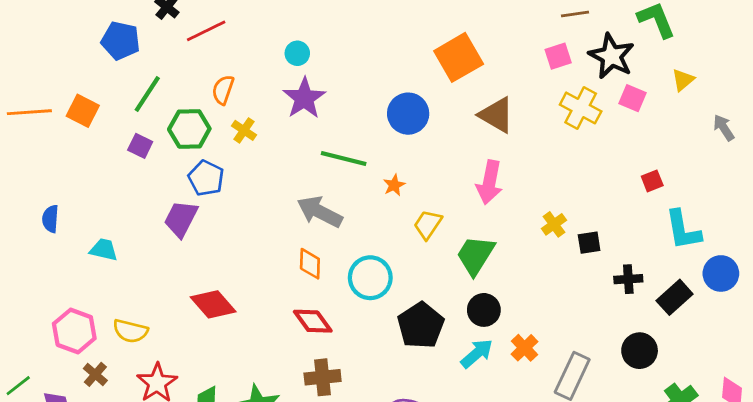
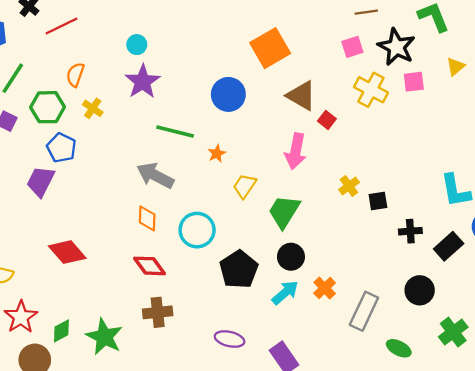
pink square: (633, 98) -> (414, 82), turned -30
red square: (652, 181) -> (327, 120), moved, turned -30

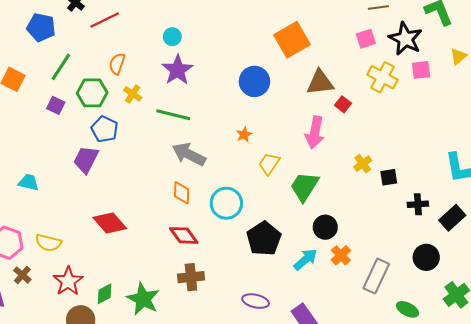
brown triangle: (301, 96) -> (320, 82), turned -36
green line: (175, 132) -> (173, 115), moved
black circle: (291, 257) -> (325, 227), moved

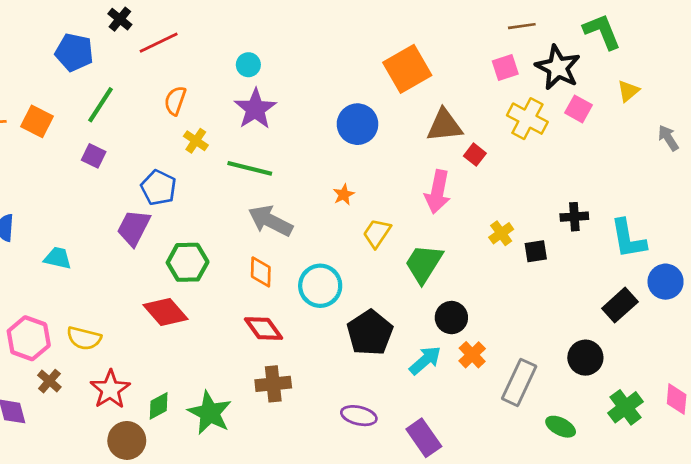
pink square: (421, 70) -> (579, 109), turned 36
green hexagon: (92, 93) -> (188, 262), moved
black cross: (418, 204) -> (574, 217), moved

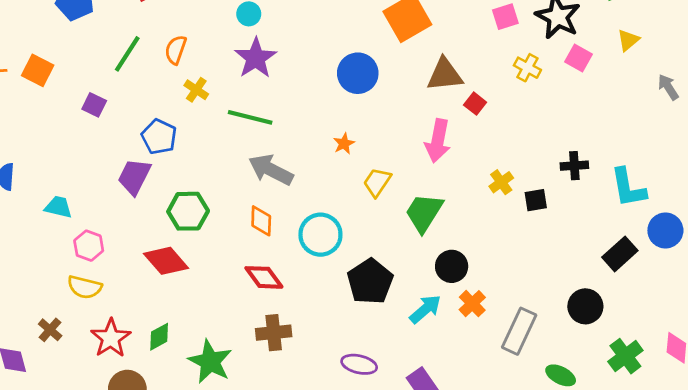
green line: (101, 105) -> (127, 54), moved
yellow cross: (527, 119) -> (527, 68), size x0.7
pink hexagon: (29, 338) -> (89, 246), moved, size x0.7
green diamond: (159, 406) -> (159, 337), moved

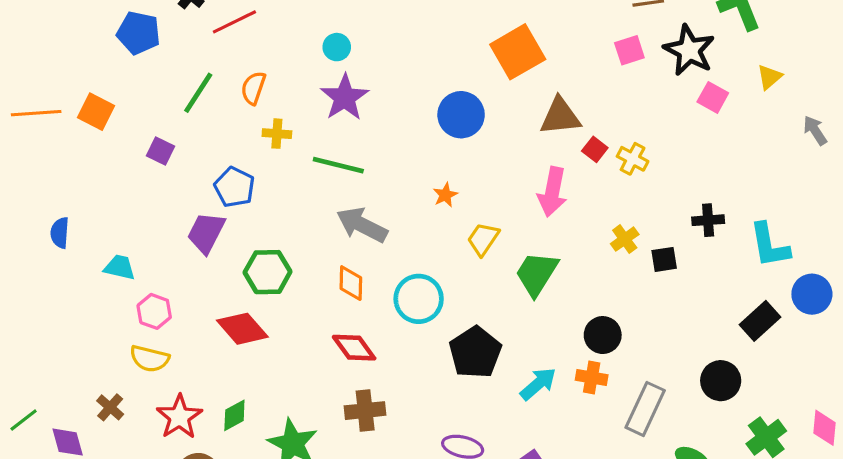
yellow cross: (527, 68) -> (633, 159), moved
yellow cross: (196, 90) -> (277, 134), turned -30
black circle: (452, 266) -> (603, 335), moved
orange cross: (472, 304) -> (592, 378), turned -36

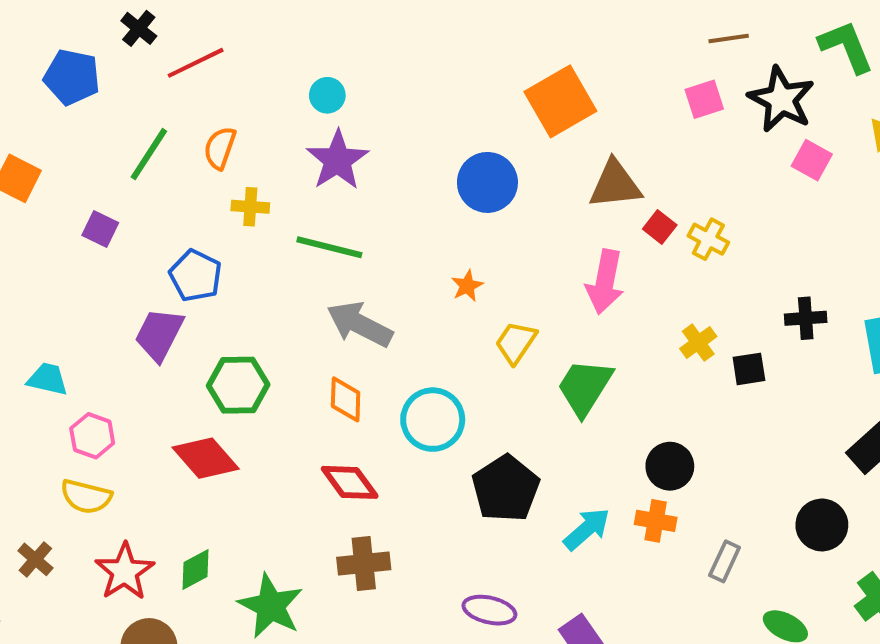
gray rectangle: (645, 409) -> (725, 561), size x0.6

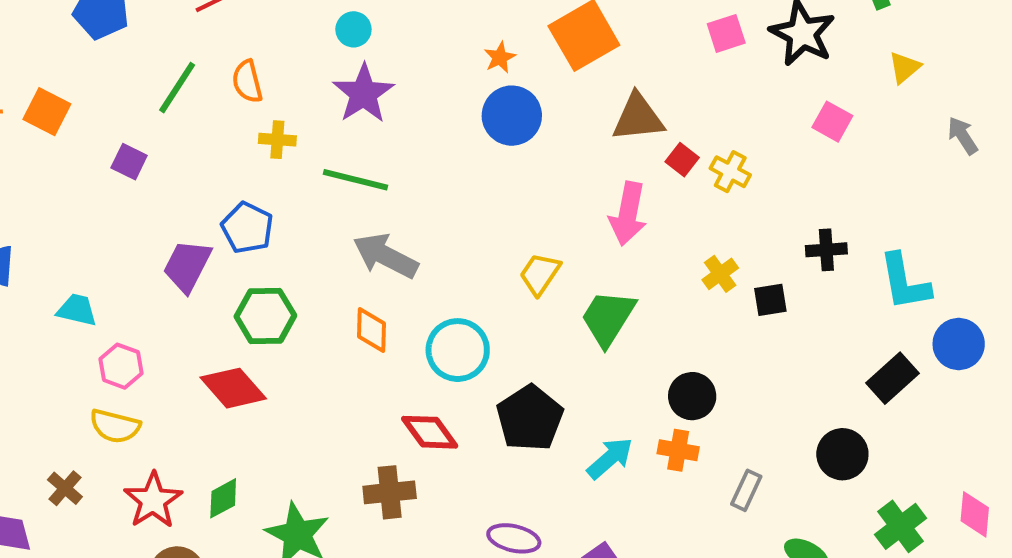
orange semicircle: (220, 148) -> (247, 81), turned -33
pink square: (812, 160) -> (832, 122), moved
blue pentagon: (196, 276) -> (247, 228), moved
orange star: (467, 286) -> (500, 57), moved
red diamond: (350, 482) -> (430, 432), moved

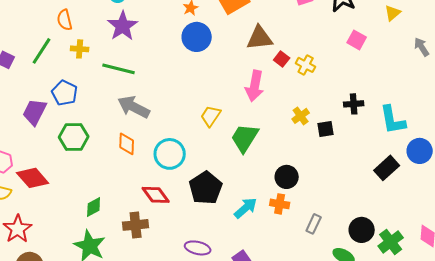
green line: (177, 88) -> (42, 51), moved
red diamond: (233, 388) -> (33, 178), moved
black circle: (842, 454) -> (362, 230), moved
green diamond: (223, 498) -> (94, 207), moved

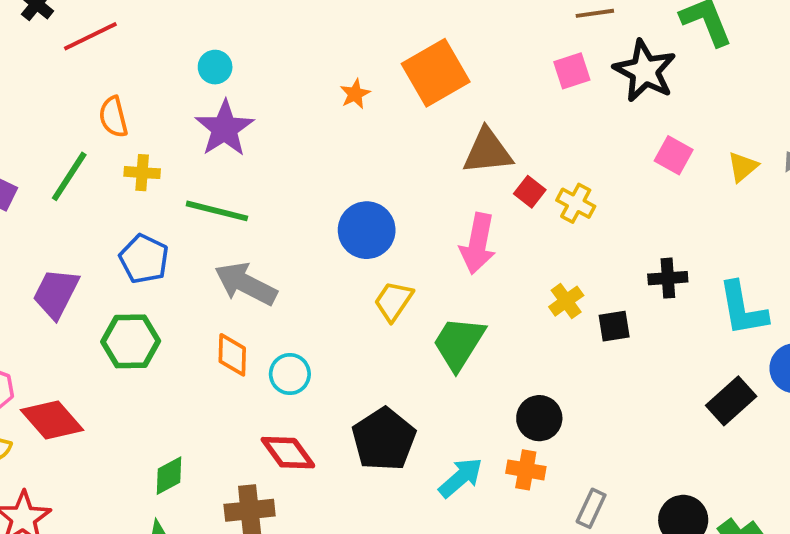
yellow triangle: (393, 13) -> (743, 167), moved
blue circle: (197, 37) -> (367, 230), moved
blue pentagon: (65, 93) -> (144, 259), moved
cyan circle: (170, 154) -> (290, 374), moved, size x0.7

